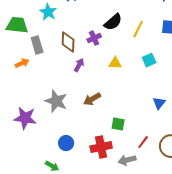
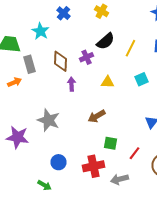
purple arrow: (79, 65) -> (72, 84), turned -32
brown arrow: (92, 99) -> (96, 116), moved
red line: (143, 142) -> (134, 153), moved

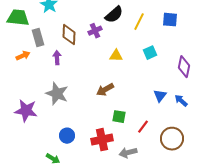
purple arrow: (72, 84) -> (57, 58), moved

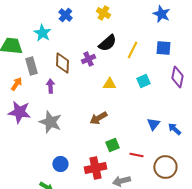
orange arrow: (23, 56) -> (16, 84), turned -32
purple diamond: (184, 67) -> (177, 77), moved
purple star: (26, 111) -> (19, 112), moved
green square: (119, 117) -> (112, 145), turned -32
red line: (143, 127) -> (136, 155), turned 64

